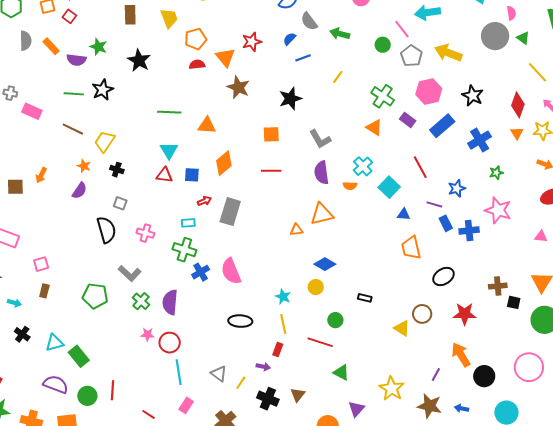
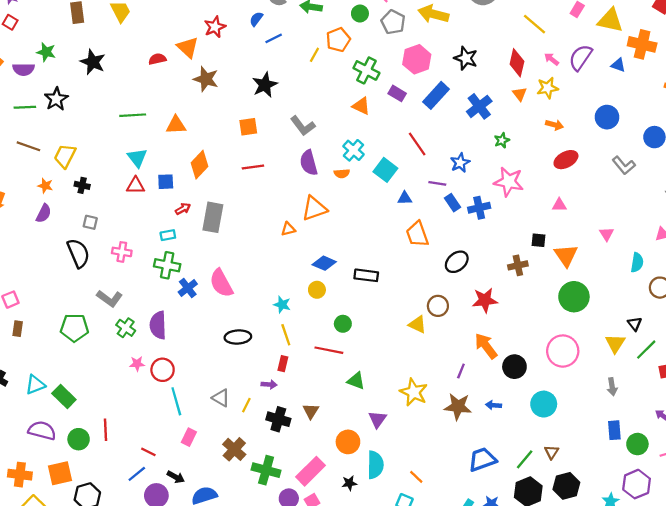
orange pentagon: (196, 39) -> (338, 40), moved
black rectangle: (365, 298) -> (366, 275), moved, size x1.5
black square: (514, 302) -> (539, 240), moved

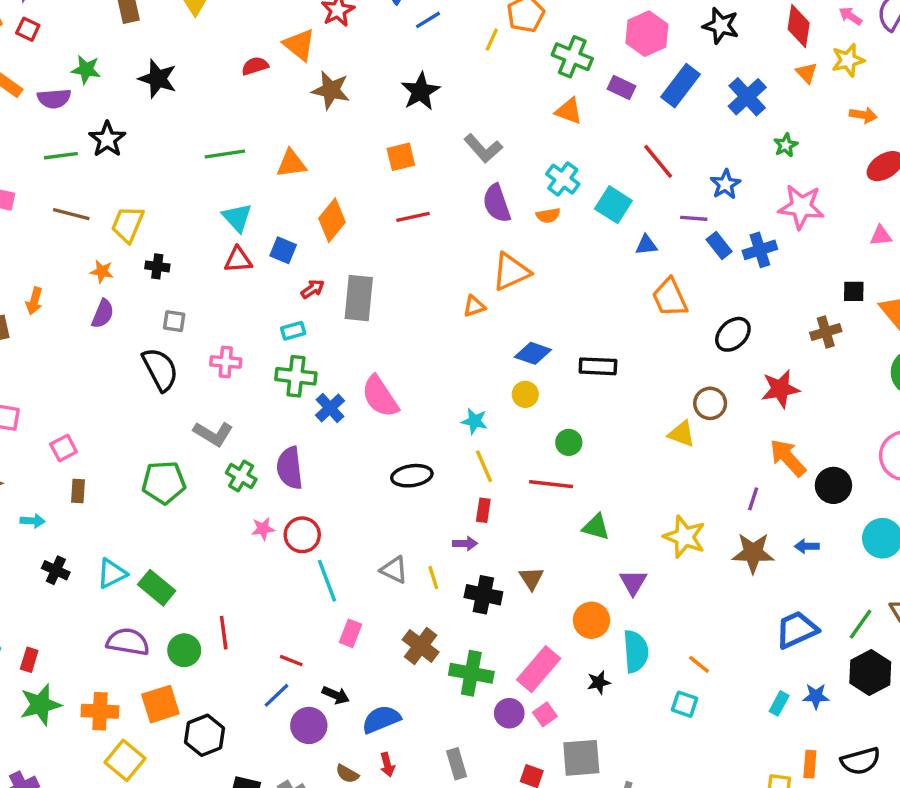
blue square: (166, 182) -> (283, 250), turned 30
yellow line: (246, 405) -> (433, 578), turned -40

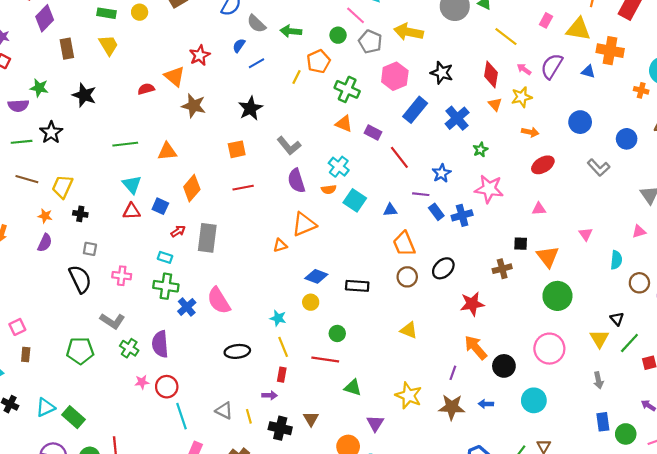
purple rectangle: (621, 88) -> (373, 132), moved
cyan square: (613, 205) -> (355, 200), moved
cyan rectangle: (293, 331) -> (165, 257), turned 32
brown circle: (710, 403) -> (407, 277), moved

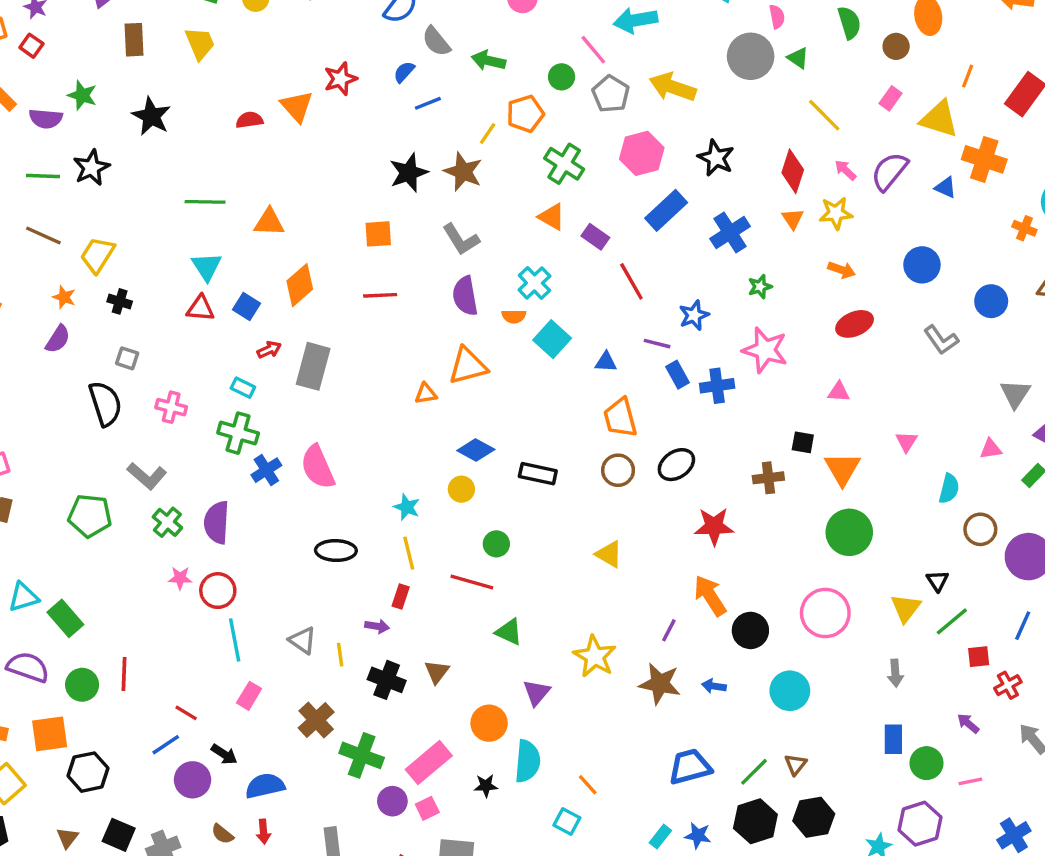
brown star: (194, 106) -> (463, 172), moved

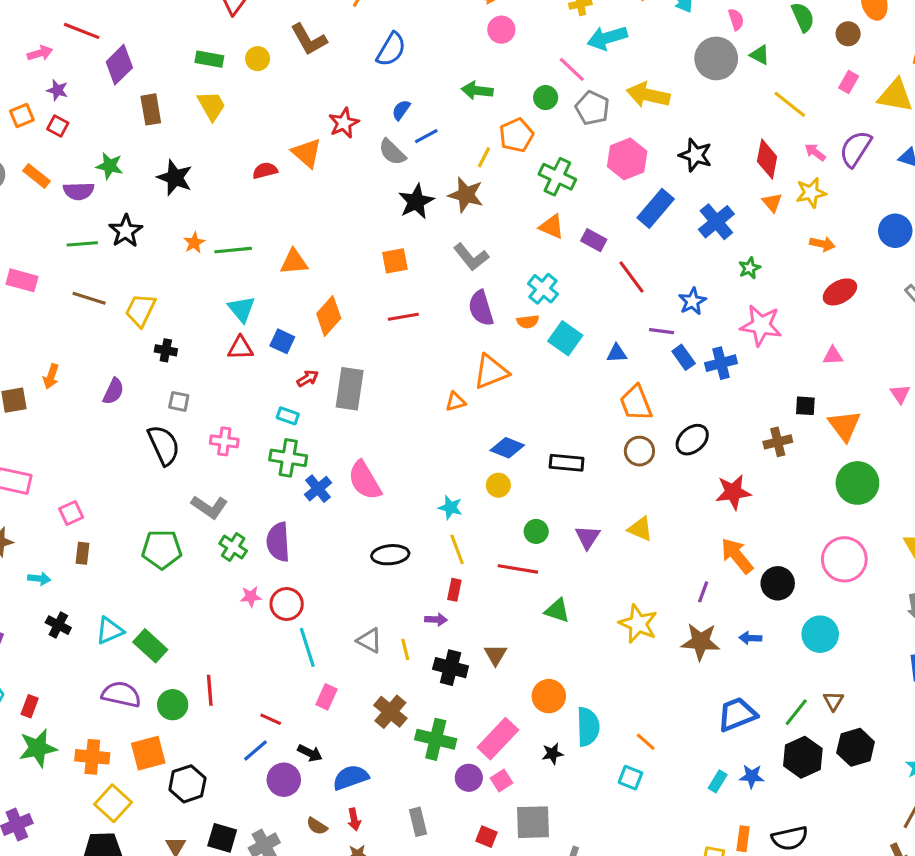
gray semicircle: (436, 41) -> (392, 152), moved
orange star: (64, 297) -> (194, 243), moved, turned 30
purple triangle: (537, 693) -> (588, 537), moved

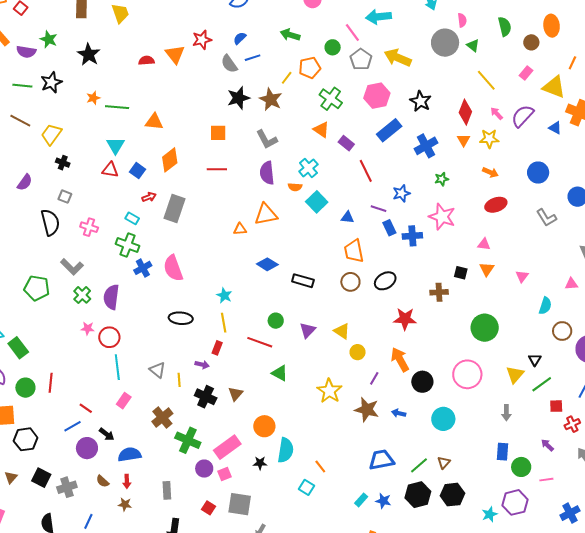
orange triangle: (844, 426) -> (487, 269), moved, size x0.7
yellow circle: (498, 485) -> (358, 352), moved

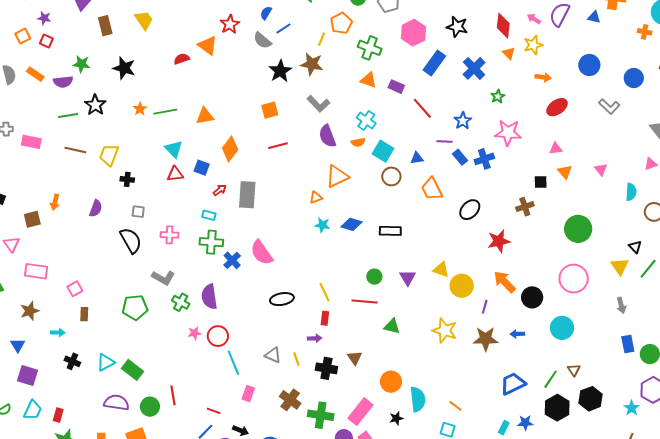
brown circle: (350, 282) -> (391, 176), moved
cyan star: (224, 295) -> (322, 225), moved
yellow circle: (358, 352) -> (462, 286), size x1.5

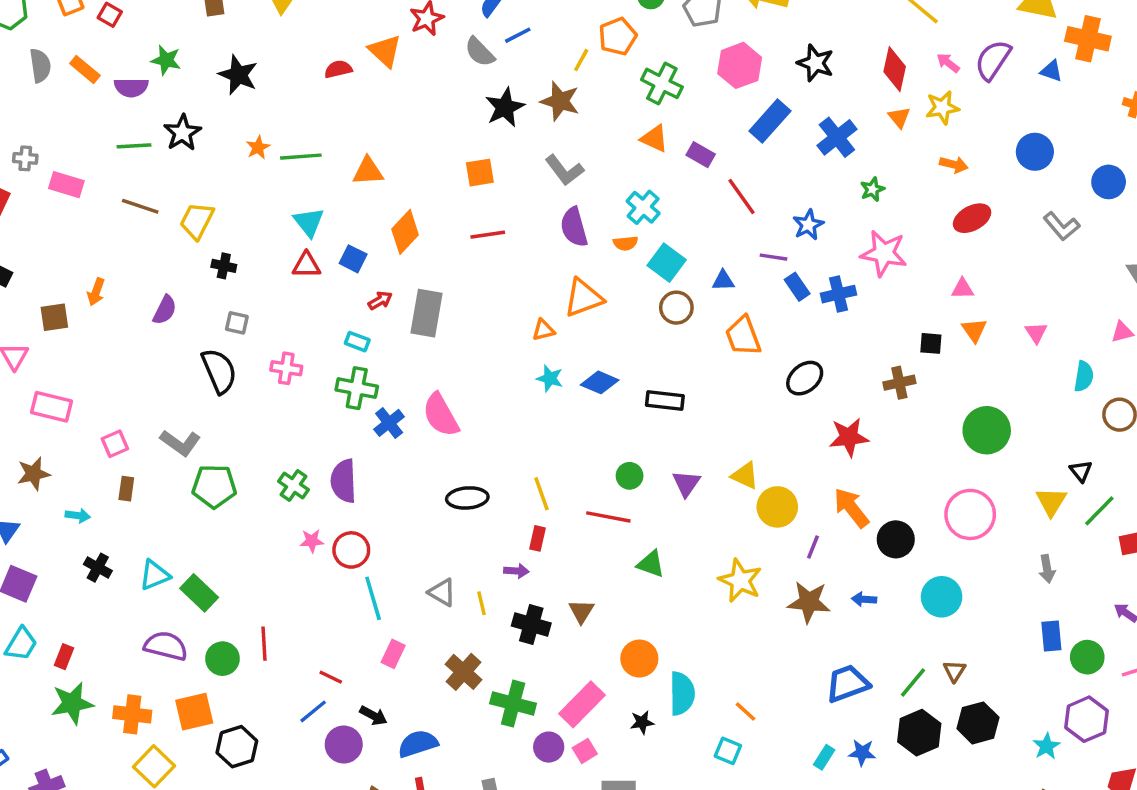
gray L-shape: (163, 278) -> (180, 443), moved

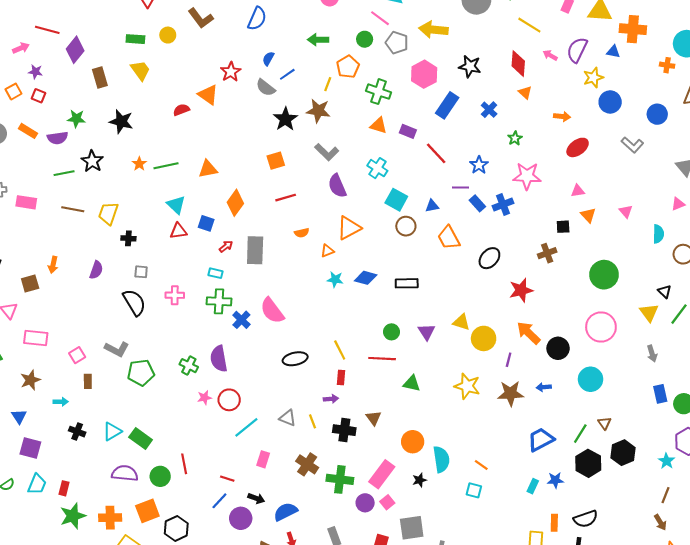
yellow star: (942, 108) -> (593, 78), moved
blue cross: (837, 137) -> (489, 110), size x0.7
orange semicircle: (625, 243) -> (302, 233), moved
cyan line: (373, 598) -> (246, 427), turned 75

